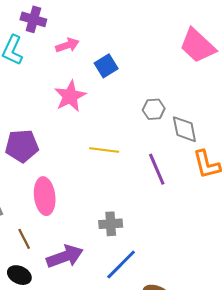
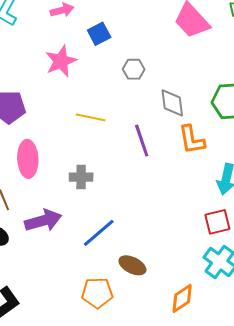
gray hexagon: (154, 109) -> (134, 69), moved
gray cross: (111, 224) -> (81, 177), moved

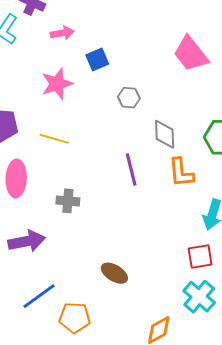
yellow line: (91, 117) -> (54, 139), moved
blue line: (99, 233) -> (39, 296), moved
brown ellipse: (132, 265) -> (114, 273), moved

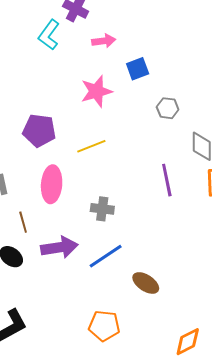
yellow line: (54, 139) -> (91, 146), turned -40
blue line: (39, 296) -> (106, 256), moved

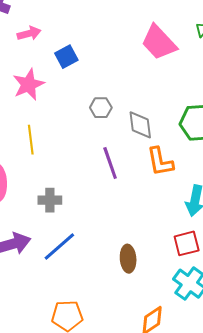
gray hexagon: (168, 108) -> (101, 108), moved
yellow line: (91, 146) -> (31, 140), turned -68
brown ellipse: (146, 283) -> (128, 259), moved, turned 60

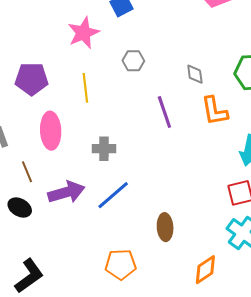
gray hexagon: (101, 108) -> (133, 61), moved
gray diamond: (140, 125) -> (195, 74), size x0.7
brown ellipse: (128, 259) -> (165, 227), moved

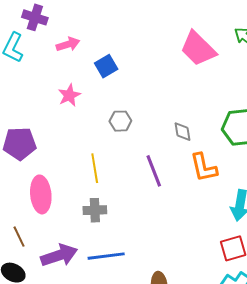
pink star: (83, 33) -> (69, 95), size x0.7
yellow line: (85, 88) -> (95, 168), moved
blue line: (113, 195) -> (106, 256), turned 36

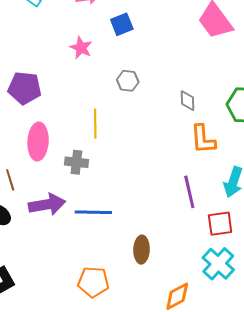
pink star: (69, 95) -> (81, 48), turned -30
purple line: (154, 171) -> (189, 192), moved
gray cross: (95, 210) -> (76, 162), moved

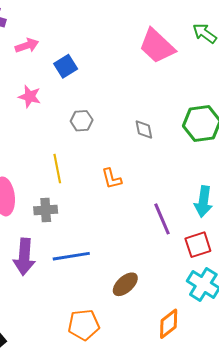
orange L-shape: (203, 139) -> (112, 179), moved, size x0.7
purple arrow: (47, 204) -> (24, 257), turned 114
brown ellipse: (142, 250) -> (125, 284), turned 56

